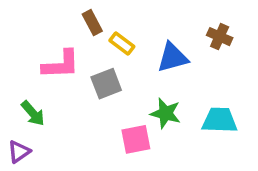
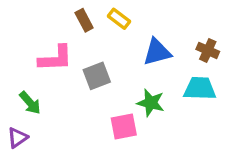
brown cross: (220, 37) -> (208, 50), moved
yellow rectangle: (122, 44) -> (119, 19), moved
cyan trapezoid: (220, 120) -> (200, 88), moved

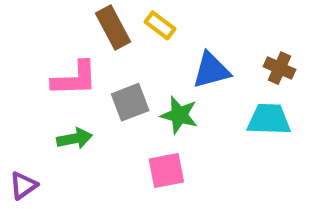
brown rectangle: (84, 20) -> (113, 27), size x1.4
green arrow: (30, 103) -> (75, 139), moved, turned -60
green star: (151, 103) -> (179, 115), moved

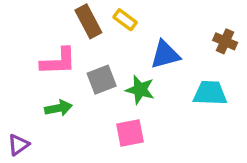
brown cross: (280, 68) -> (225, 41), moved

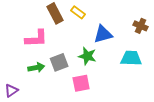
gray square: (102, 80) -> (59, 62), moved

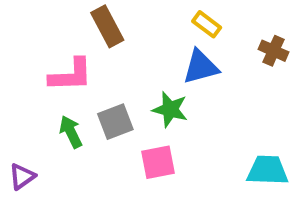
yellow rectangle: (78, 12) -> (207, 24), moved
cyan trapezoid: (131, 58) -> (267, 170), moved
green arrow: (36, 68) -> (71, 132), turned -105

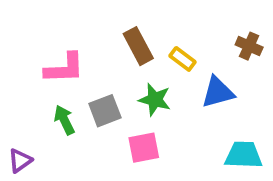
yellow rectangle: (207, 24) -> (183, 59), moved
brown rectangle: (107, 26) -> (138, 46), moved
blue triangle: (201, 67) -> (218, 92), moved

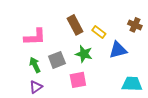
purple triangle: (20, 161) -> (36, 87), moved

